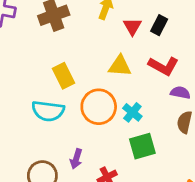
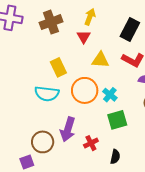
black rectangle: (159, 25) -> (130, 29), size x1.5
red triangle: (132, 27) -> (84, 37), moved
purple arrow: (76, 159) -> (68, 129), size x1.6

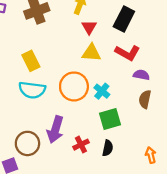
red triangle: (84, 37) -> (89, 27), moved
yellow rectangle: (58, 67) -> (31, 61), moved
black semicircle: (115, 157) -> (108, 148), moved

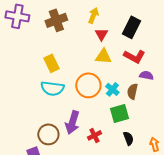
brown semicircle: (145, 99) -> (132, 91), moved
black semicircle: (108, 148) -> (128, 138), moved, turned -32

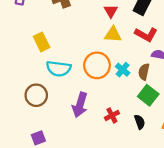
yellow rectangle: (51, 63) -> (42, 42), moved
green square: (119, 113) -> (148, 95), moved, turned -36
brown circle: (48, 134) -> (36, 95), moved
red cross: (94, 135) -> (112, 115), moved

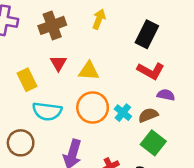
red triangle: (111, 11) -> (58, 63), moved
yellow triangle: (113, 34) -> (89, 71), moved
brown semicircle: (144, 72) -> (148, 115), turned 56

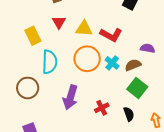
red L-shape: (151, 71) -> (111, 35), moved
cyan semicircle: (47, 111) -> (50, 62), turned -95

